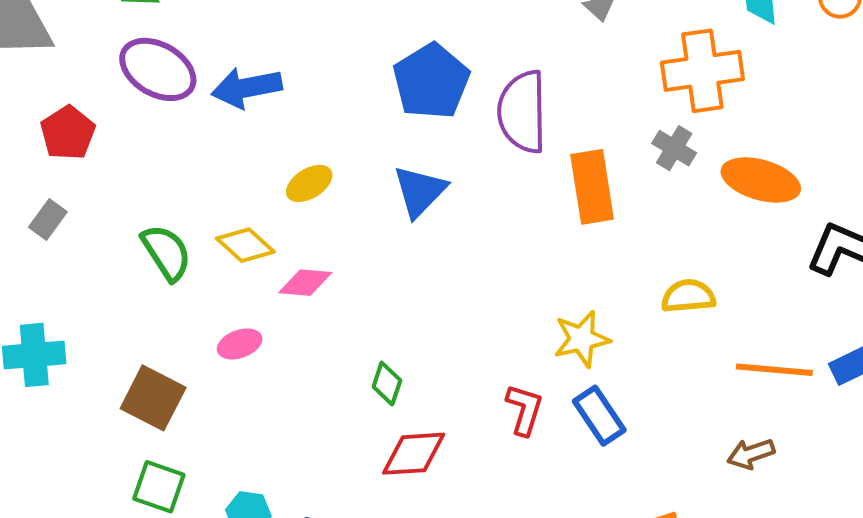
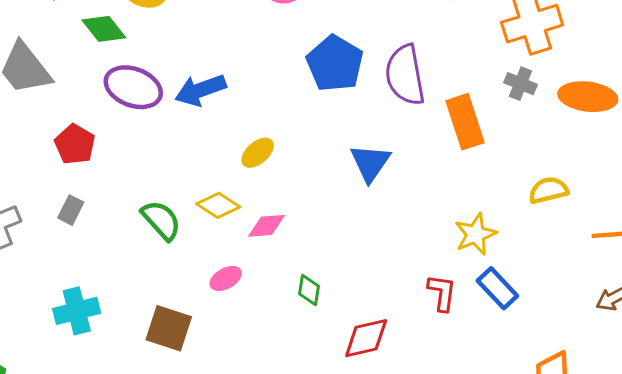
blue triangle: (420, 191) -> (370, 163), moved
green diamond: (387, 384) -> (309, 290), moved

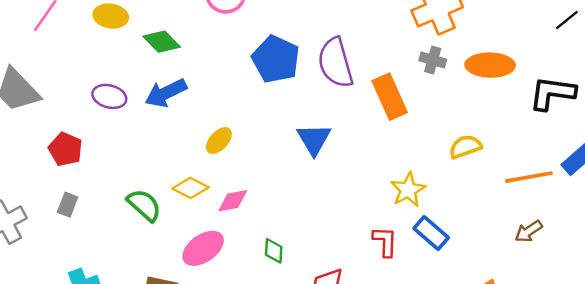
green diamond: (104, 29) -> (162, 42), moved
purple ellipse: (133, 87) -> (109, 96), size x0.7
pink ellipse: (226, 278) -> (203, 248), size x1.6

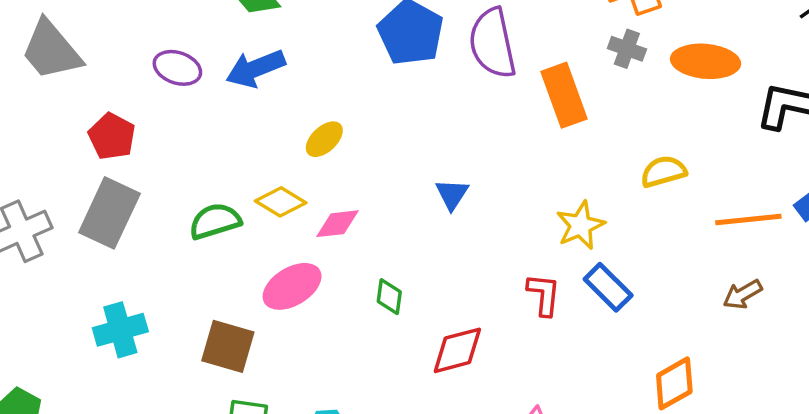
blue triangle: (314, 139) -> (452, 194), moved, size x0.7
gray rectangle: (68, 205) -> (109, 213), size x2.0
green semicircle: (144, 205) -> (215, 221), turned -63

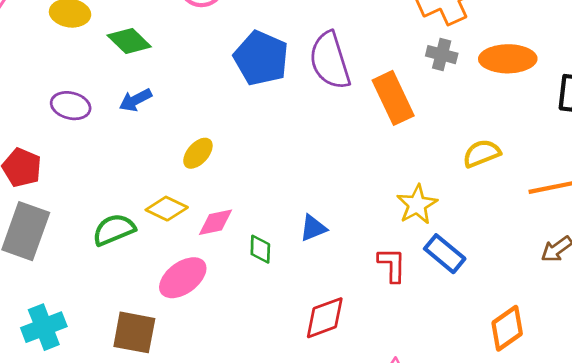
blue arrow: (256, 69) -> (135, 100), size x0.7
blue triangle: (452, 194) -> (313, 228), moved, turned 40
green diamond: (389, 297) -> (260, 249), moved

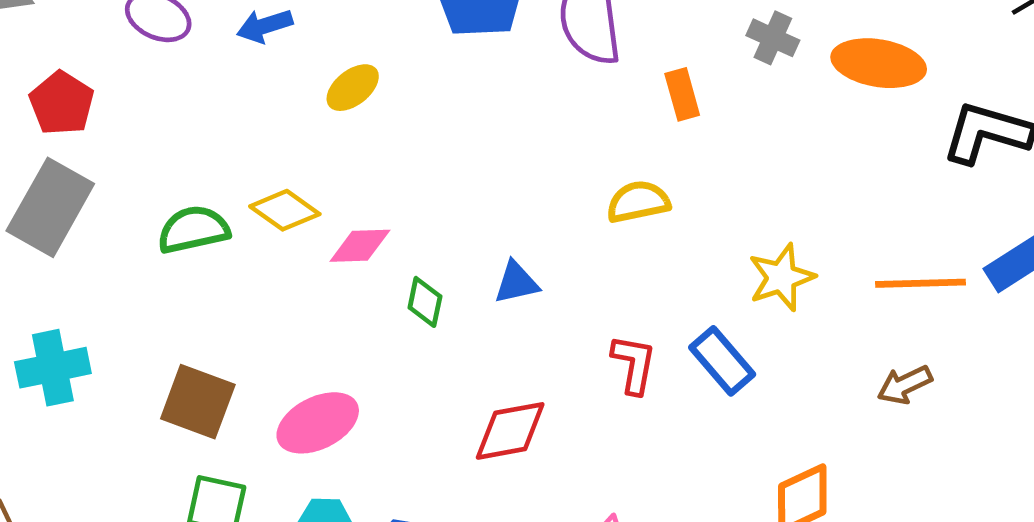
orange rectangle: (393, 98) -> (682, 94), size x0.6
yellow ellipse: (198, 153) -> (353, 88), moved
yellow semicircle: (482, 153) -> (638, 202), moved
yellow star: (417, 205) -> (781, 277), moved
pink ellipse: (183, 278) -> (318, 423), moved

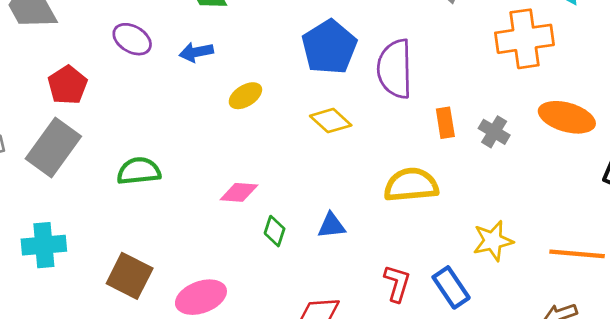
gray cross: (773, 38) -> (494, 132), moved
yellow semicircle: (638, 202) -> (411, 185), size x1.4
yellow diamond: (285, 210) -> (331, 121), moved

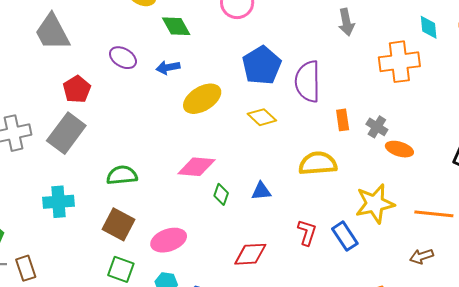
yellow ellipse: (245, 96) -> (202, 99), size x1.6
orange ellipse: (567, 117) -> (399, 149), moved, size x0.7
green semicircle: (139, 171) -> (122, 175), moved
pink diamond: (239, 192) -> (196, 167), size x1.4
yellow star: (493, 241) -> (375, 204), size x1.4

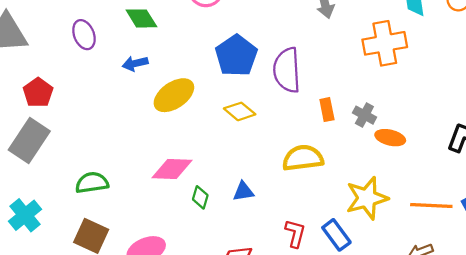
purple ellipse: (123, 58) -> (84, 35), moved, turned 40
cyan cross: (59, 202) -> (25, 215), turned -32

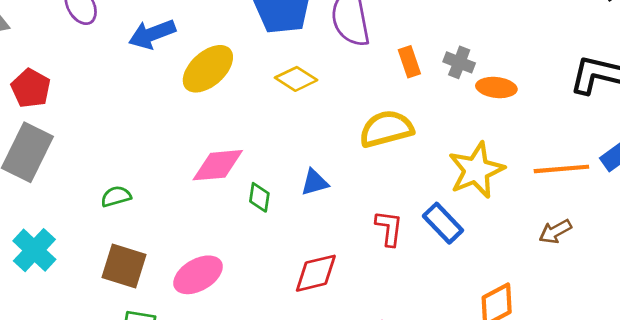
blue arrow: (135, 63) -> (152, 34), size x1.4
green semicircle: (92, 183) -> (116, 196), size x0.7

